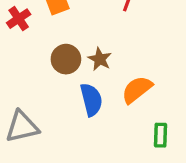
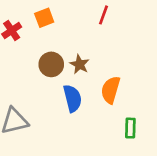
orange semicircle: (137, 90) -> (111, 90), turned -36

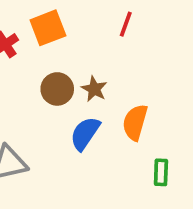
orange square: (44, 18) -> (48, 28), size x1.4
blue semicircle: (72, 98) -> (85, 133), turned -132

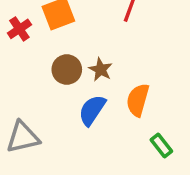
green rectangle: (161, 172) -> (161, 146), turned -40

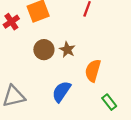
blue semicircle: (92, 110) -> (61, 92), moved

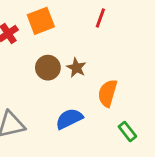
blue semicircle: (61, 92) -> (69, 119), turned 30

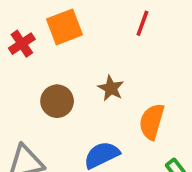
brown circle: (48, 68) -> (57, 101), moved

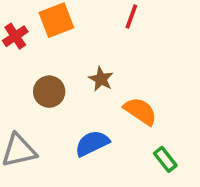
orange semicircle: (152, 122) -> (140, 111), turned 108

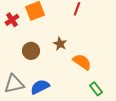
blue semicircle: (92, 143) -> (40, 87), moved

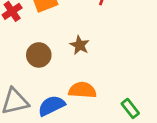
orange semicircle: (82, 62) -> (82, 90), moved, turned -30

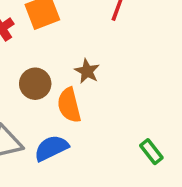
orange semicircle: (82, 90) -> (69, 105), moved, turned -108

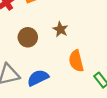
orange semicircle: (69, 105) -> (76, 61), moved

